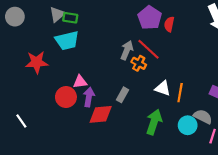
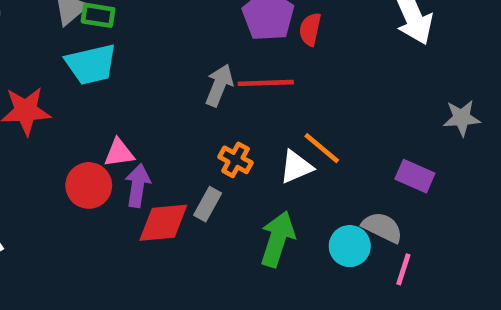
red line: (149, 49) -> (266, 83), turned -45
orange cross: (139, 63) -> (236, 160), moved
white triangle: (163, 88) -> (296, 167), turned -42
orange line: (180, 93) -> (322, 148), moved, turned -60
gray rectangle: (122, 95) -> (208, 204), moved

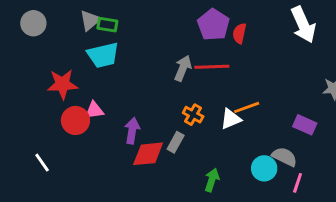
orange line: (322, 148) -> (247, 107), turned -60
pink triangle: (119, 153) -> (94, 110), moved
red circle: (89, 185) -> (75, 120), moved
green arrow: (277, 239) -> (212, 180), moved, size x0.7

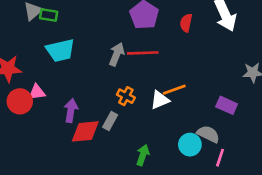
red semicircle: (239, 33) -> (186, 23), moved
cyan trapezoid: (103, 55) -> (60, 50), moved

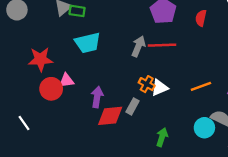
orange line: (174, 90) -> (201, 86), moved
white triangle: (160, 100) -> (160, 88), moved

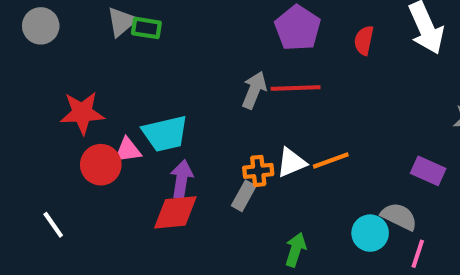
cyan trapezoid: (88, 43) -> (165, 134), moved
orange cross: (147, 84) -> (258, 171), moved, turned -35
orange line: (201, 86) -> (331, 161), moved
red diamond: (110, 116) -> (175, 212), moved

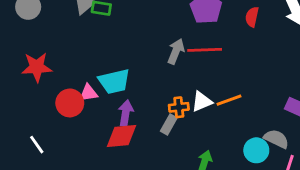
red star: (82, 113) -> (37, 67), moved

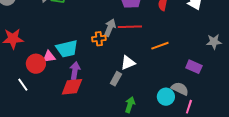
orange line: (229, 100) -> (160, 46), moved
orange cross: (179, 107) -> (99, 39), moved
gray rectangle: (169, 125) -> (116, 79), moved
white line: (37, 145) -> (23, 85), moved

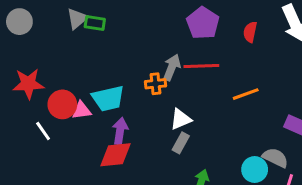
white triangle: (128, 63) -> (181, 119), moved
red circle: (36, 64) -> (62, 104), moved
white line: (23, 85) -> (43, 131), moved

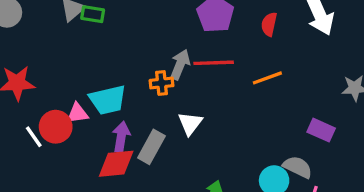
orange line: (246, 94) -> (267, 78), moved
red circle: (62, 104) -> (56, 127), moved
white triangle: (181, 119) -> (190, 123), turned -30
gray rectangle: (181, 143) -> (151, 147), moved, size x1.4

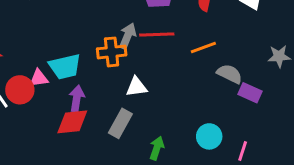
orange cross: (162, 83) -> (112, 52), size x1.4
white triangle: (190, 123) -> (136, 87), turned 45
gray rectangle: (151, 147) -> (120, 123), moved
gray semicircle: (298, 167) -> (230, 74), moved

